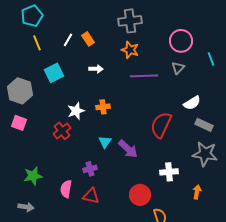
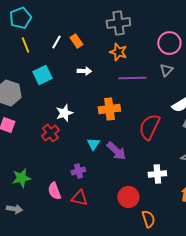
orange cross: (103, 107) -> (109, 109), moved, size x1.5
pink semicircle: (66, 189) -> (54, 191), turned -30

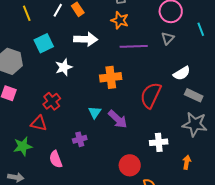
white arrow: (84, 71) -> (86, 39), size x1.6
white star: (64, 113) -> (64, 67), moved
red triangle: (79, 198) -> (39, 123), moved

